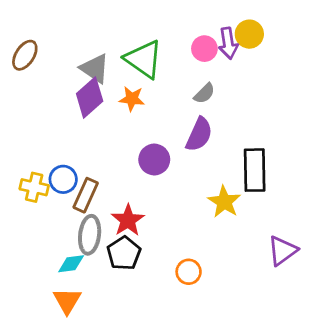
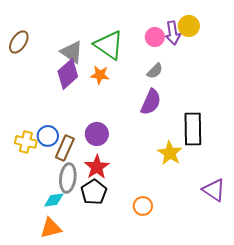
purple circle: (154, 160) -> (97, 134), moved
purple triangle: (282, 251) -> (214, 190), turned -50
orange triangle: (67, 301) -> (51, 228), turned 45

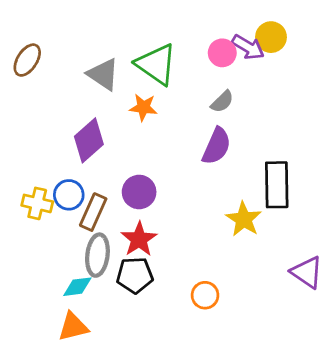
purple arrow: (173, 33) -> (248, 47), turned -50
purple diamond: (68, 74) -> (89, 140), moved
black pentagon: (94, 192) -> (135, 275), turned 30

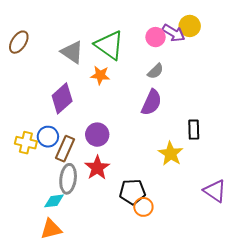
black rectangle: (277, 185) -> (194, 130), size x0.6
black pentagon: (135, 275) -> (132, 192), moved

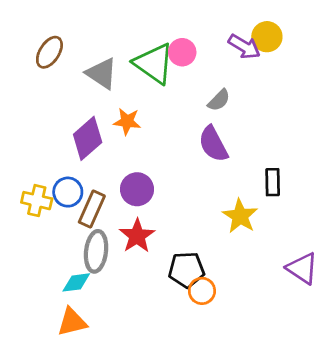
pink circle: (156, 37) -> (182, 52), moved
brown ellipse: (19, 42) -> (49, 52), moved
orange star: (100, 75) -> (127, 121), moved
purple semicircle: (151, 102) -> (213, 144), turned 128

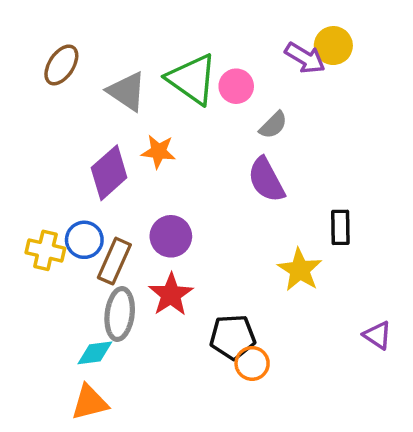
pink circle: (182, 52) -> (236, 86), moved
purple triangle: (302, 268) -> (377, 335), size x0.7

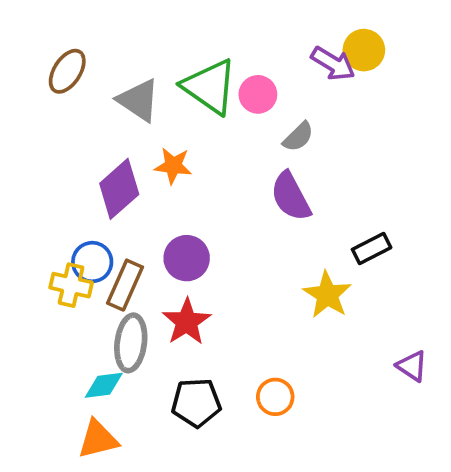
black rectangle: (340, 227) -> (372, 249), turned 64
yellow cross: (45, 250) -> (71, 285), moved
black pentagon: (233, 337) -> (196, 403), moved

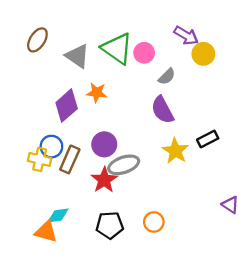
yellow circle: (364, 50) -> (203, 54), moved
yellow star: (327, 295) -> (175, 151), moved
gray ellipse: (131, 343) -> (124, 165), moved, turned 64
orange triangle: (98, 439) -> (46, 232), moved, turned 30

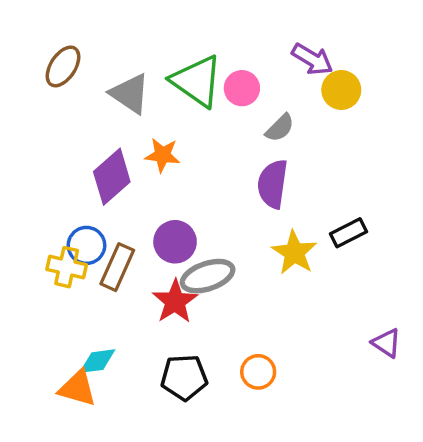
purple semicircle: (162, 110) -> (273, 184), turned 36

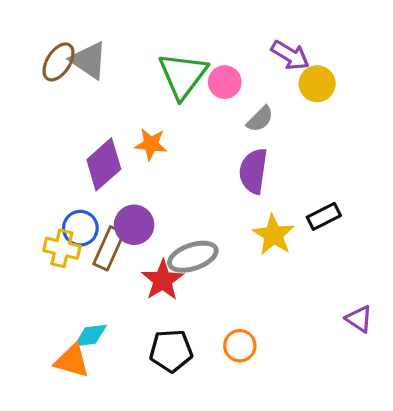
green triangle: (197, 81) -> (183, 75), turned 32
gray triangle: (130, 94) -> (89, 60), moved
purple circle: (175, 242) -> (134, 225), moved

